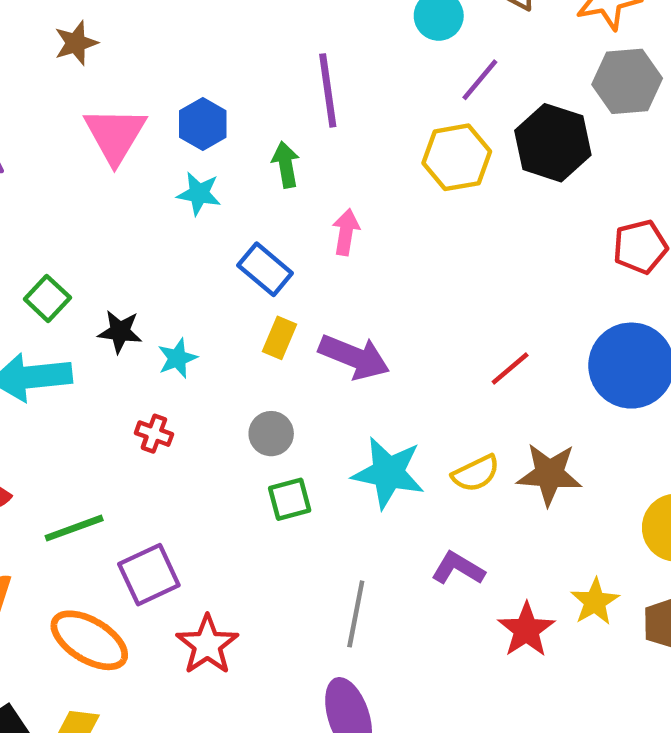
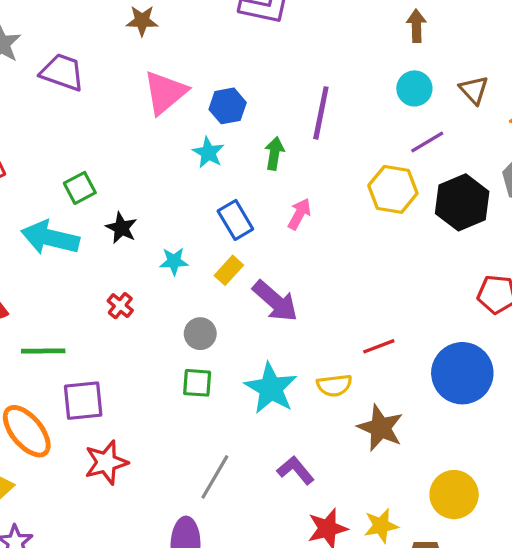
brown star: (76, 43) -> (142, 21), moved
cyan star: (177, 358) -> (174, 261), moved
yellow semicircle: (476, 473) -> (334, 385), moved

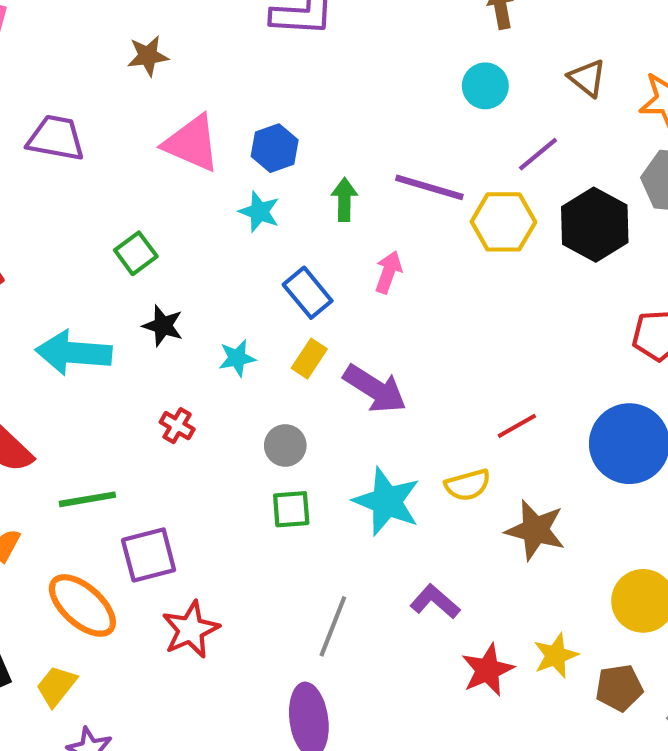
cyan circle: (414, 88) -> (485, 86), moved
pink triangle: (165, 92) -> (192, 143), turned -48
purple line: (321, 113) -> (429, 187), moved, turned -76
green square: (80, 188) -> (136, 253), moved

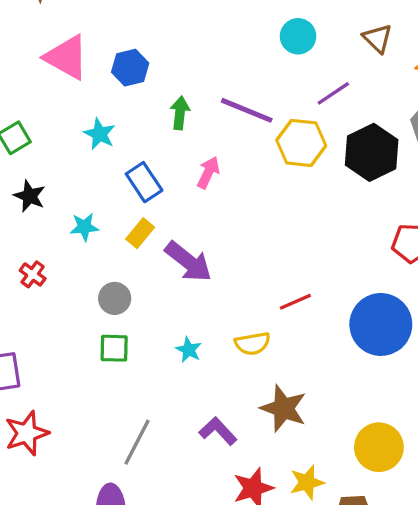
cyan star: (259, 212) -> (100, 134), moved
cyan star: (387, 501) -> (189, 350), size x0.5
brown star: (535, 530) -> (284, 408), moved

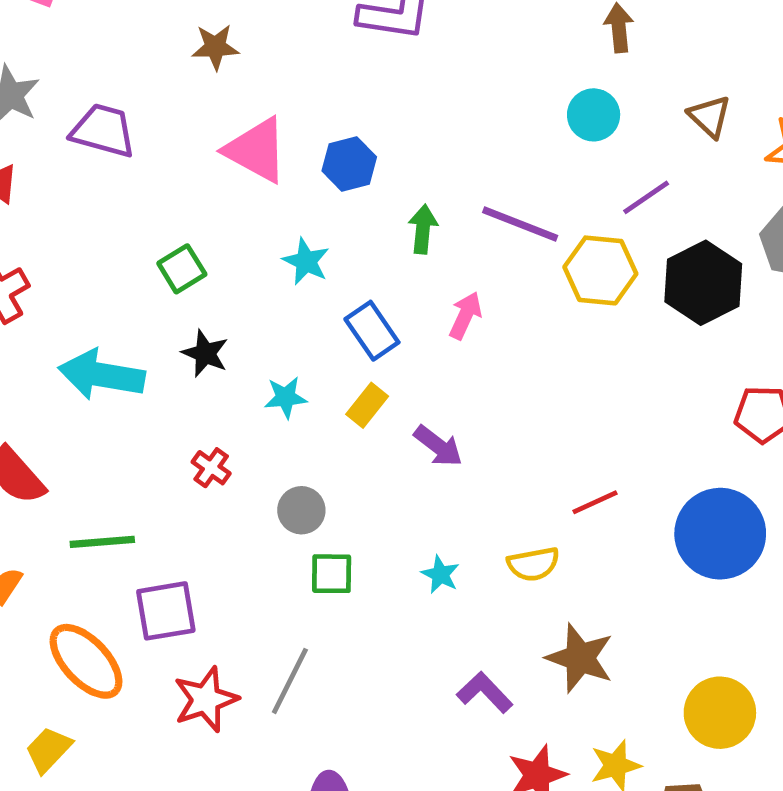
purple arrow: (188, 262) -> (438, 446), size x0.7
gray circle: (115, 298) -> (301, 510), moved
gray line: (137, 442) -> (290, 681), moved

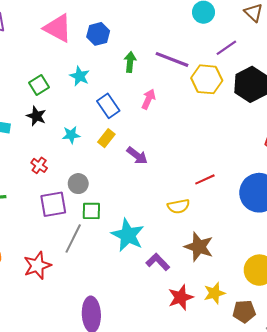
green square: (182, 269) -> (39, 85), moved
cyan star: (440, 574) -> (128, 235), moved, size x2.0
purple square: (166, 611) -> (53, 204), moved
gray line: (290, 681) -> (73, 238), moved

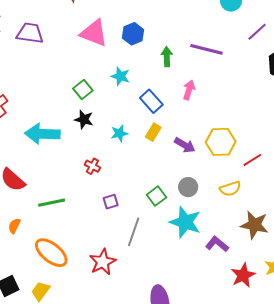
yellow hexagon: (207, 79) -> (221, 142), moved
gray circle: (78, 184) -> (188, 187), moved
purple square: (53, 204) -> (111, 202), size x0.6
green square: (91, 211) -> (156, 196), moved, turned -30

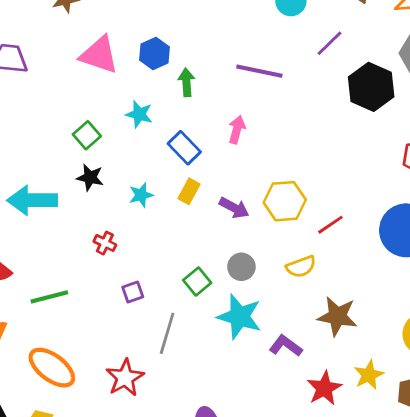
green arrow: (167, 57) -> (186, 82), moved

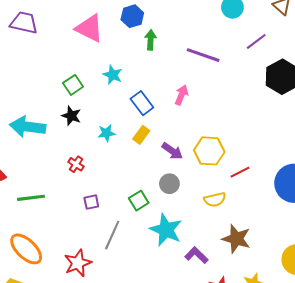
blue hexagon: (154, 53) -> (132, 16), moved
green arrow: (186, 82) -> (151, 40), moved
gray circle: (241, 267) -> (169, 184), moved

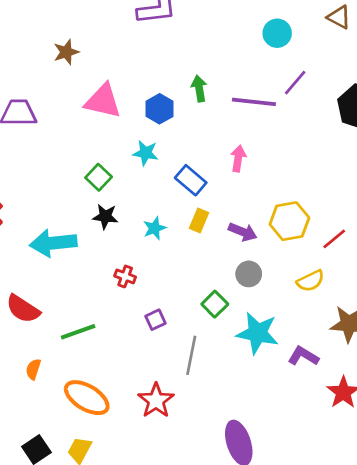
blue hexagon: (132, 16) -> (159, 109), moved
green arrow: (151, 40) -> (199, 88), moved
purple line: (256, 41) -> (295, 83), moved

